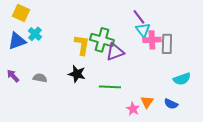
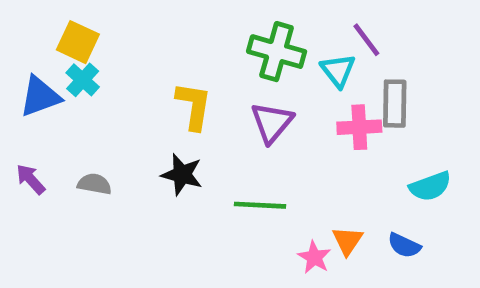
yellow square: (21, 13) -> (78, 42), moved
purple line: (139, 17) -> (366, 40), moved
green cross: (102, 40) -> (277, 52), moved
pink cross: (152, 40) -> (359, 127), moved
purple triangle: (115, 52) -> (272, 122), turned -30

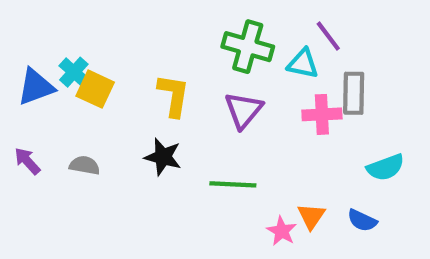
yellow square: (78, 42) -> (95, 89), moved
cyan triangle: (338, 70) -> (303, 64), turned -40

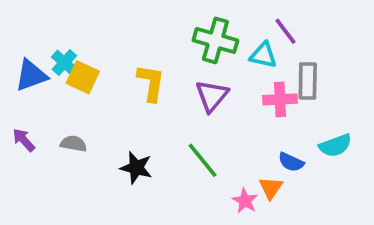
black star: (163, 157) -> (136, 168), moved
green line: (233, 184) -> (203, 160), turned 48
blue semicircle: (362, 220) -> (291, 162), moved

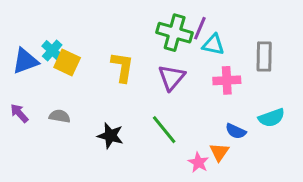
purple line: (286, 31) -> (200, 28), moved, turned 60
gray rectangle: (308, 81) -> (264, 57), moved

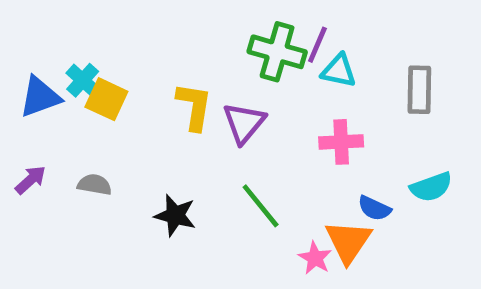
purple triangle: (172, 77) -> (244, 123), moved
pink cross: (227, 80) -> (341, 142), moved
purple arrow: (19, 113) -> (31, 180), turned 90
orange triangle: (219, 152) -> (348, 241), size x1.5

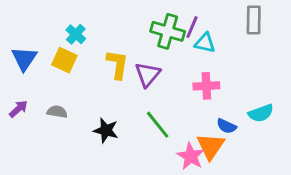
cyan cross: (83, 80) -> (76, 34), moved
gray rectangle: (419, 90) -> (254, 20), moved
blue triangle: (40, 97) -> (24, 59), turned -36
pink star: (315, 258) -> (191, 156), size x1.4

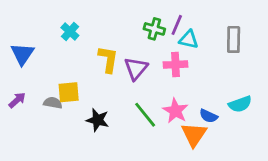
gray rectangle: (254, 20) -> (234, 39), moved
green cross: (168, 31) -> (154, 29), size x0.7
yellow square: (64, 60) -> (69, 92), moved, turned -30
pink cross: (206, 86) -> (175, 65), moved
pink star: (191, 156) -> (175, 111), moved

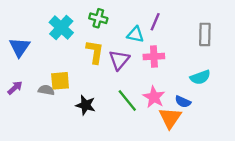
green cross: (154, 29) -> (98, 18), moved
cyan cross: (70, 32) -> (61, 28), size x1.5
cyan triangle: (189, 39) -> (135, 34), moved
cyan semicircle: (240, 104) -> (200, 77), moved

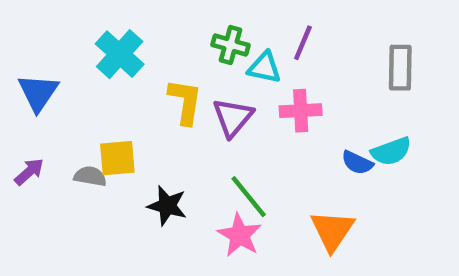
green cross: (98, 18) -> (230, 45), moved
pink star: (154, 97) -> (240, 235), moved
blue semicircle: (183, 102) -> (357, 163), moved

